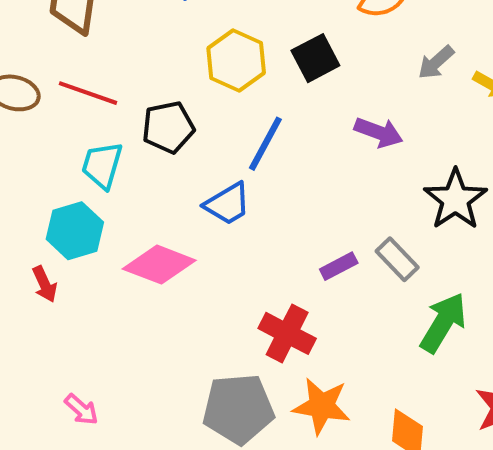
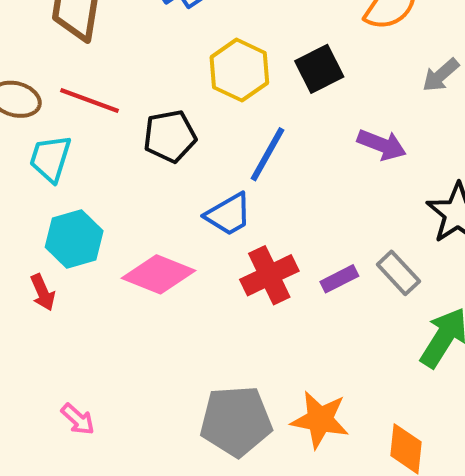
cyan trapezoid: (102, 165) -> (50, 158), moved
red cross: (287, 333) -> (269, 275), moved, turned 36

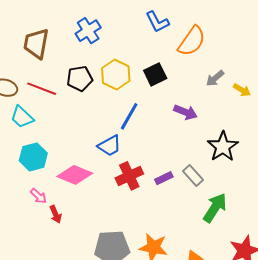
black pentagon: (170, 136) -> (80, 79), moved
cyan trapezoid: (50, 158) -> (22, 117), turned -65
red arrow: (43, 292) -> (56, 214), moved
pink arrow: (78, 419) -> (38, 196), moved

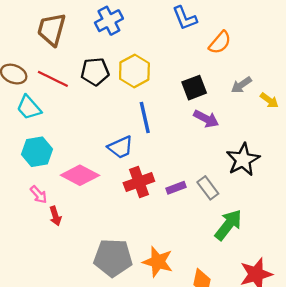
orange semicircle: (192, 41) -> (220, 42), size x0.7
black square: (155, 74) -> (194, 88), moved
blue line: (129, 116) -> (145, 117), turned -48

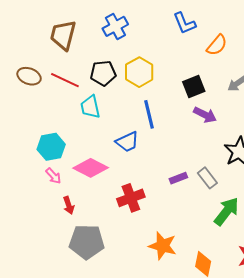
cyan trapezoid: (29, 108) -> (90, 107), moved, turned 30
red cross: (139, 182) -> (131, 198), moved
pink arrow: (39, 195) -> (53, 176), moved
gray pentagon: (113, 258) -> (87, 242), moved

